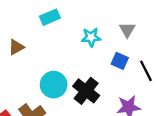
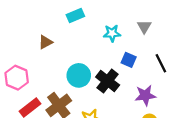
blue square: (120, 61) -> (129, 60), moved

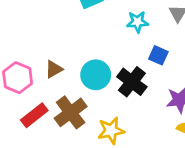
brown triangle: (45, 42) -> (54, 69), moved

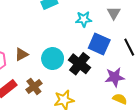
blue square: (158, 55) -> (99, 44), size x1.5
brown cross: (71, 112) -> (34, 86), size x0.7

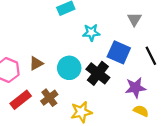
cyan star: (84, 19) -> (91, 33), moved

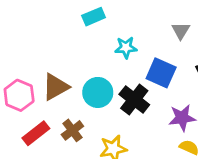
brown triangle: (36, 63) -> (56, 87), size x1.5

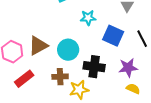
black cross: (134, 99) -> (94, 67), moved, turned -30
brown cross: (72, 130) -> (60, 77), moved, turned 35

